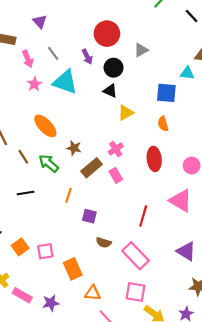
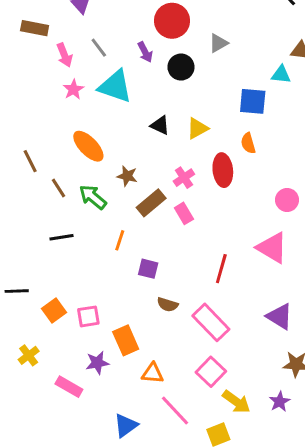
black triangle: (110, 91) -> (160, 125), moved
red ellipse: (154, 159) -> (223, 170), moved
pink square: (136, 292) -> (211, 372), turned 35
pink rectangle: (22, 295) -> (69, 387), moved
purple star: (51, 303) -> (97, 363), moved

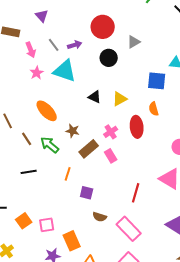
purple arrow: (145, 52) -> (75, 45), moved, turned -80

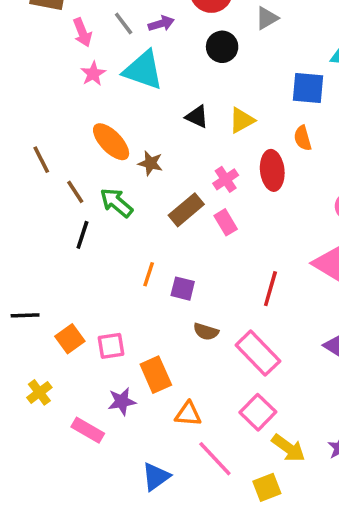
brown star: (73, 131) -> (150, 163), moved
black line: (29, 172) -> (82, 235), moved, turned -63
orange line: (68, 174) -> (149, 274), moved

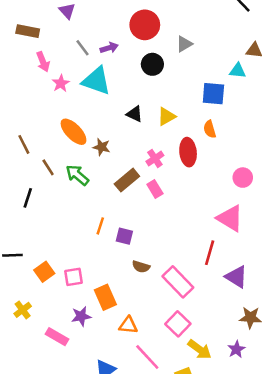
pink arrow: (82, 32) -> (43, 62), moved
black line: (82, 235) -> (28, 198), moved
red line: (270, 289) -> (210, 253), moved

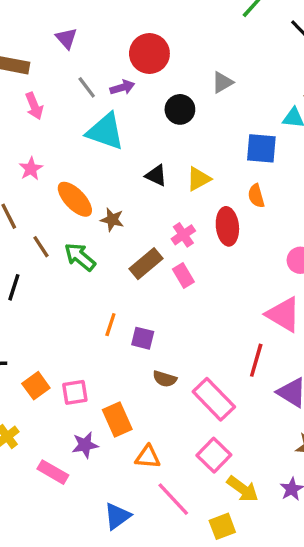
red circle: (145, 25) -> (149, 53), moved
pink star: (61, 83) -> (31, 169), moved

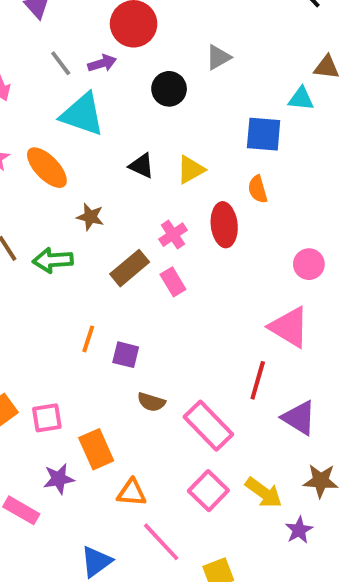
orange ellipse: (75, 199) -> (47, 168), moved
green arrow: (80, 257) -> (53, 260), turned -44
yellow arrow: (243, 489) -> (264, 493), moved

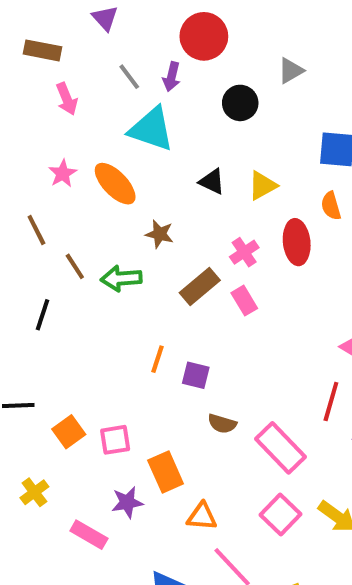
purple arrow: (102, 63) -> (172, 77), turned 120

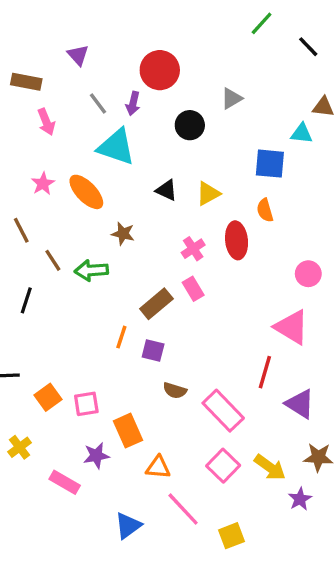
brown rectangle: (200, 286) -> (156, 304), moved

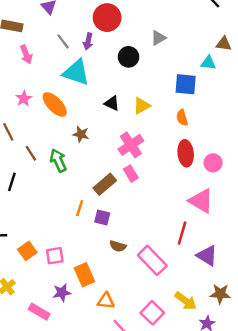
red ellipse: (237, 240) -> (186, 153), moved
pink cross: (193, 249) -> (131, 145), size x1.5
green arrow: (91, 270) -> (58, 160), turned 70
pink square: (223, 466) -> (152, 313), moved

